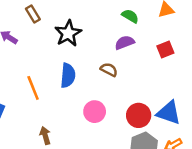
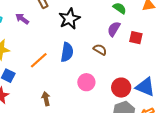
purple semicircle: (125, 43) -> (114, 29), turned -42
red square: (165, 50) -> (136, 38), moved, turned 32
orange line: (33, 88) -> (39, 60), turned 66

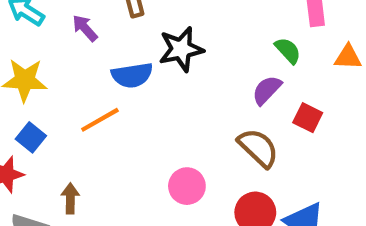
brown semicircle: (100, 50) -> (258, 148), moved, size x1.5
blue semicircle: (67, 52) -> (132, 75), moved, turned 60
brown arrow: (46, 99) -> (70, 198), moved

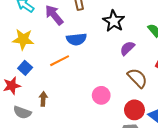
purple arrow: (85, 28) -> (54, 15), size x1.5
black star: (181, 49) -> (114, 21), moved, turned -30
purple semicircle: (267, 90) -> (127, 48), moved

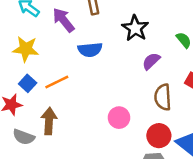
orange line: (60, 61) -> (57, 82), moved
brown semicircle: (137, 78) -> (163, 97), turned -140
brown arrow: (43, 99) -> (49, 121), size x1.5

